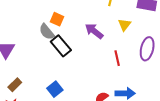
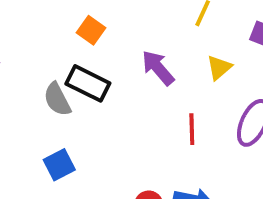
gray semicircle: (47, 32) -> (57, 99), moved
black rectangle: (61, 46) -> (88, 83), turned -35

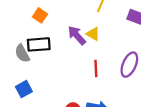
yellow triangle: (219, 68) -> (93, 34), moved, turned -48
black rectangle: (88, 83) -> (39, 44), turned -30

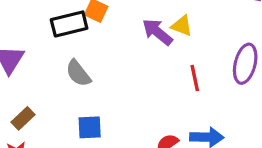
black rectangle: (39, 44) -> (69, 24), moved
blue square: (24, 89) -> (90, 127), turned 35

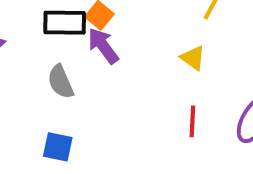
purple arrow: (157, 32) -> (103, 46), moved

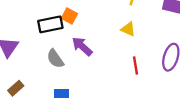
purple arrow: (103, 46) -> (82, 46), moved

